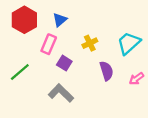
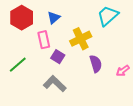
yellow cross: (90, 43) -> (81, 39), size x1.5
cyan trapezoid: (129, 43) -> (108, 16), moved
pink rectangle: (49, 44) -> (44, 40), turned -36

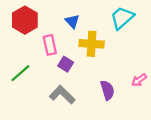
blue triangle: (54, 18) -> (72, 21), moved, turned -32
yellow cross: (81, 39) -> (92, 44), turned 30
purple semicircle: (96, 64) -> (107, 90), moved

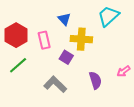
red hexagon: (25, 20) -> (16, 35), moved
purple square: (66, 64) -> (66, 57), moved

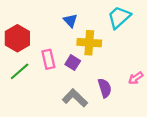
pink rectangle: (44, 40) -> (48, 59), moved
gray L-shape: (55, 84) -> (75, 98), moved

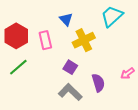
yellow cross: (89, 43) -> (84, 40), turned -30
pink rectangle: (48, 59) -> (45, 40), moved
purple square: (73, 63) -> (70, 67), moved

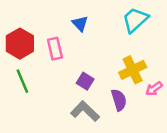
yellow cross: (84, 40) -> (133, 70), moved
green line: (18, 67) -> (22, 81), turned -72

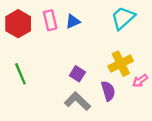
blue triangle: (80, 23) -> (73, 21), turned 49
red hexagon: (20, 44) -> (18, 24), moved
pink rectangle: (55, 49) -> (50, 20), moved

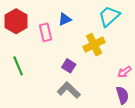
pink rectangle: (50, 20) -> (45, 32), moved
yellow cross: (121, 64) -> (94, 45), moved
purple semicircle: (108, 91) -> (122, 95), moved

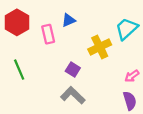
cyan trapezoid: (109, 16) -> (127, 29), moved

